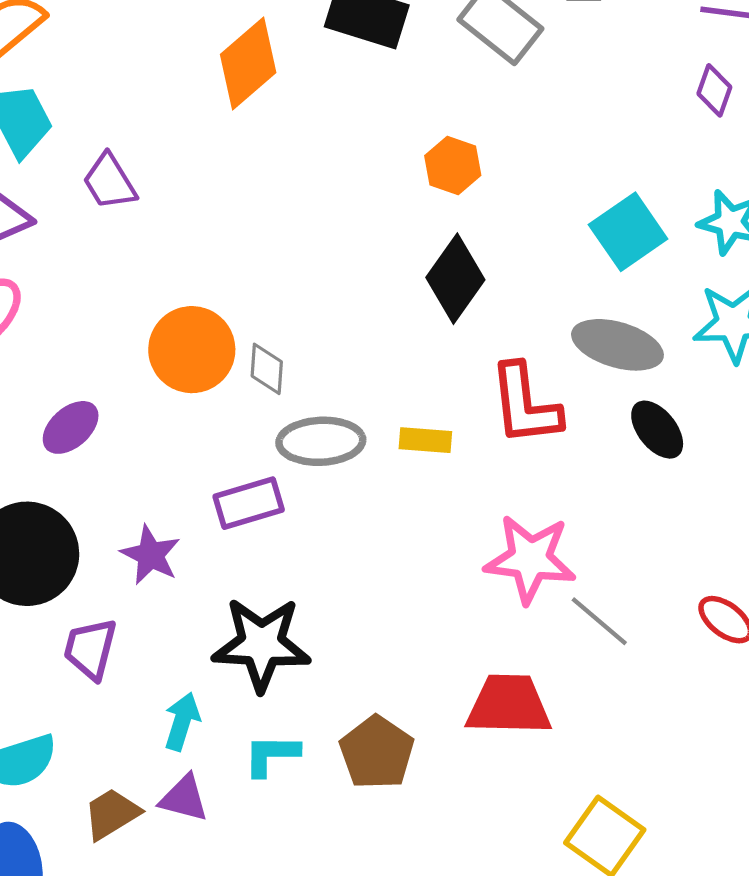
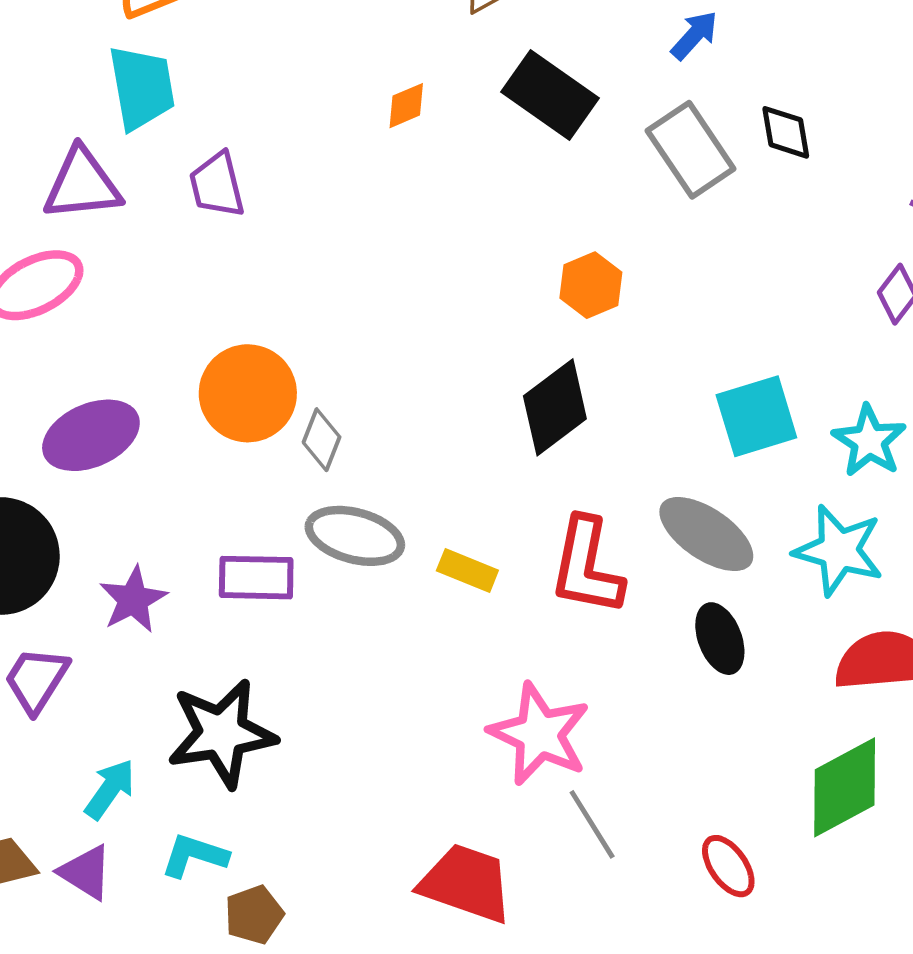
orange diamond: (248, 63) -> (406, 106), size x0.5
purple ellipse: (71, 427) -> (91, 435), size x1.4
black star: (261, 644) -> (222, 733), turned -30
brown pentagon: (377, 752) -> (254, 915), moved, size x0.7

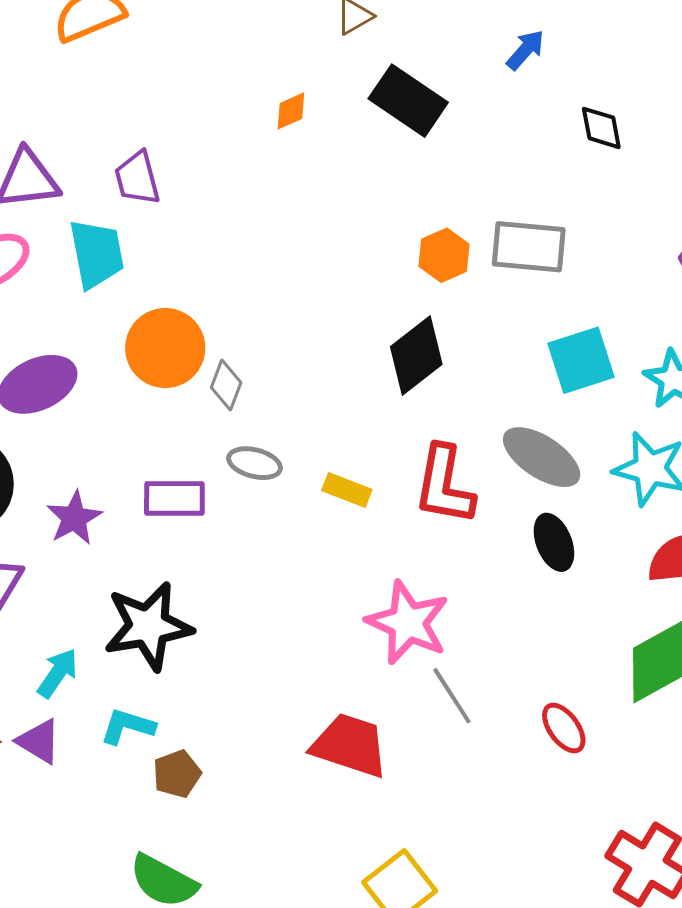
cyan trapezoid: (142, 88) -> (97, 254), moved
gray rectangle: (691, 150) -> (529, 247), moved, turned -50
gray ellipse: (355, 536) -> (255, 463), size x0.7

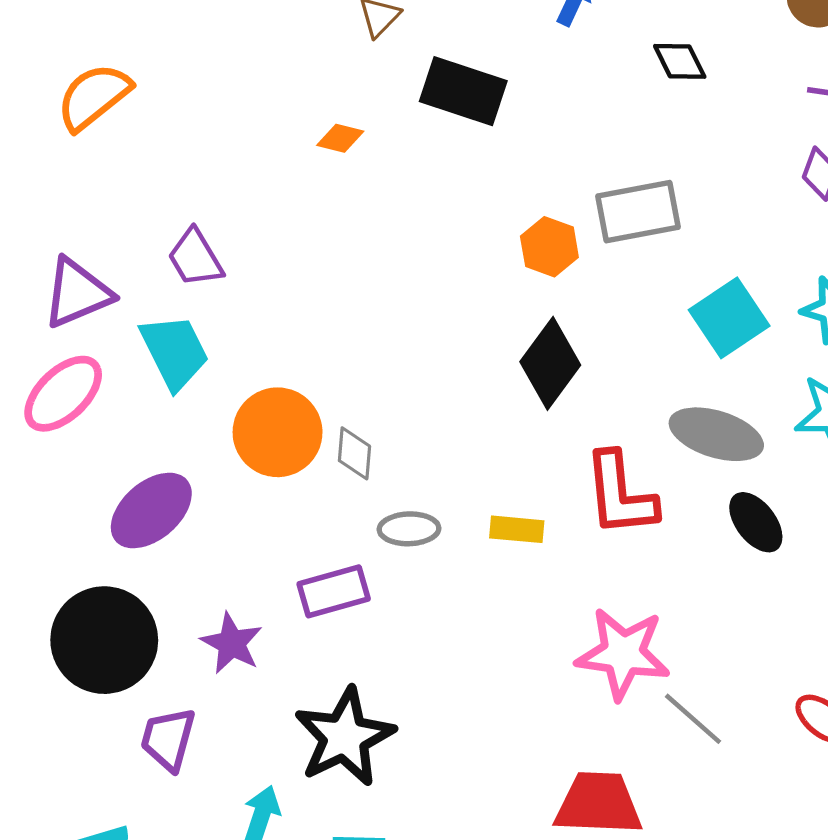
orange diamond: (291, 111) -> (340, 138), turned 54

